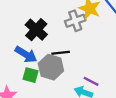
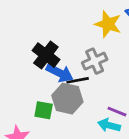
gray cross: (75, 21) -> (95, 61), moved
blue arrow: (26, 55) -> (60, 73), moved

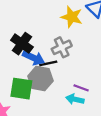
green square: (44, 110) -> (21, 89), size x1.5

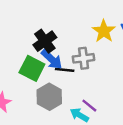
gray hexagon: (40, 78) -> (49, 97), moved
green square: (21, 89) -> (32, 68), moved

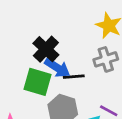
gray cross: (84, 58) -> (106, 59), moved

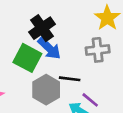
black line: (74, 77) -> (70, 79), moved

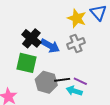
blue arrow: (49, 48) -> (50, 46), moved
black line: (70, 79) -> (62, 80), moved

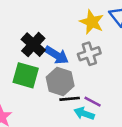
gray hexagon: (46, 82) -> (60, 81), moved

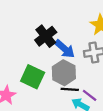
green square: (26, 75) -> (33, 77), moved

